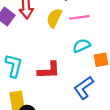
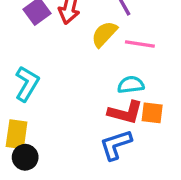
red L-shape: (49, 70) -> (125, 112), moved

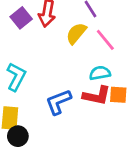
pink line: (140, 44) -> (105, 40), turned 45
blue L-shape: (116, 145) -> (58, 102), moved

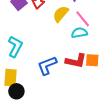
cyan semicircle: (100, 73) -> (79, 33), moved

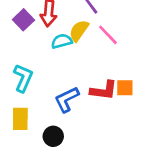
cyan semicircle: (79, 33) -> (62, 41), moved
black circle: (16, 91) -> (53, 136), moved

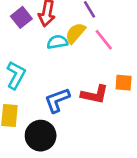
orange square: (125, 88) -> (124, 83), moved
black circle: (53, 136) -> (41, 136), size x1.5

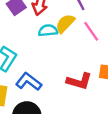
blue L-shape: (57, 100) -> (29, 82), moved, turned 55

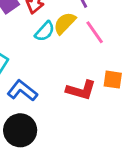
cyan semicircle: (48, 30) -> (45, 31), turned 138

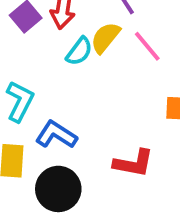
red L-shape: (81, 90) -> (133, 163), moved

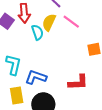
cyan semicircle: (79, 51) -> (37, 32), turned -42

